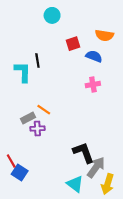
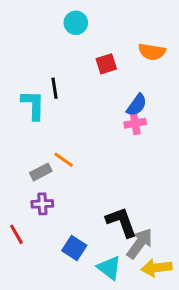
blue semicircle: (94, 56) -> (137, 105), moved, turned 105
purple cross: (37, 128) -> (42, 204), moved
blue square: (20, 172) -> (74, 248), moved
yellow arrow: (108, 184) -> (156, 268), turned 66

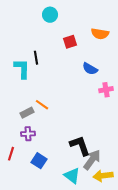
blue semicircle: (137, 105) -> (90, 69), turned 84
pink cross: (135, 123) -> (106, 90), moved
red line: (16, 234) -> (11, 154), turned 48
blue square: (74, 248) -> (39, 161), moved

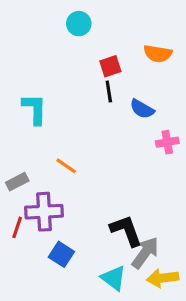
black line: (36, 58) -> (109, 92), moved
gray rectangle: (27, 113) -> (17, 182), moved
purple cross: (28, 134) -> (44, 212), size x1.6
red line: (11, 154) -> (17, 227), moved

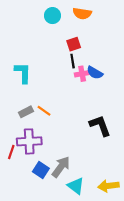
orange semicircle: (158, 54) -> (82, 13), moved
pink cross: (167, 142) -> (82, 74), moved
gray rectangle: (17, 182) -> (26, 112), moved
black L-shape: (126, 231) -> (100, 126), moved
gray arrow: (145, 253) -> (61, 167), moved

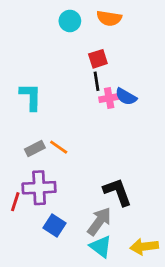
black L-shape: (100, 126) -> (118, 192), moved
gray arrow: (61, 167) -> (99, 221), moved

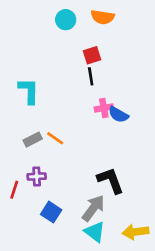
blue semicircle: (126, 97) -> (118, 115), moved
pink cross: (109, 98) -> (104, 108), moved
purple cross: (39, 188) -> (37, 176), size x0.6

